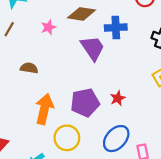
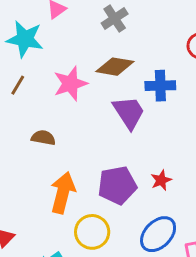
pink star: (49, 27) -> (70, 84), size x1.6

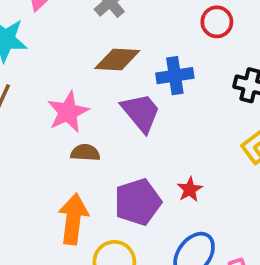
pink star: (70, 84) -> (68, 112), moved
brown semicircle: (43, 138) -> (85, 153), moved

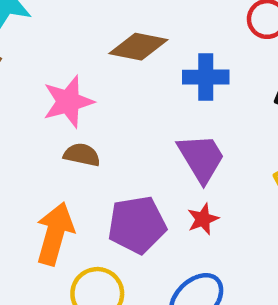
purple trapezoid: (141, 113) -> (201, 158), moved

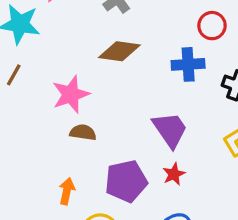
blue cross: (206, 77) -> (188, 64), moved
orange arrow: (55, 234) -> (67, 191), size x0.6

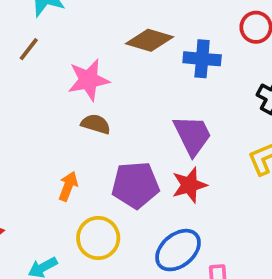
blue cross: (188, 64) -> (202, 59), moved
red star: (174, 174) -> (189, 185), size x1.4

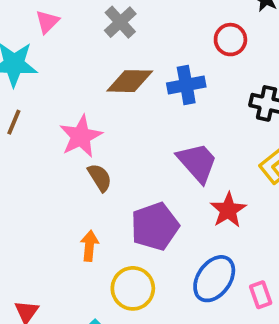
brown semicircle: (96, 124) -> (100, 177), turned 56
red star: (189, 185) -> (228, 210), moved

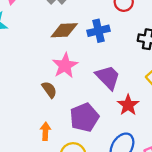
pink star: (81, 136) -> (65, 66), moved

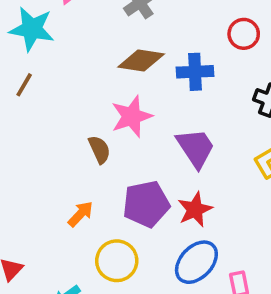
red star: (128, 105) -> (195, 210), moved
orange arrow: (45, 131) -> (81, 214), turned 30

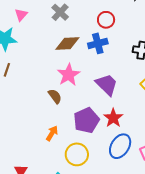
red circle: (244, 34) -> (106, 20), moved

